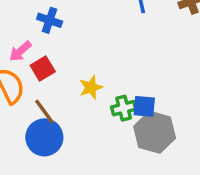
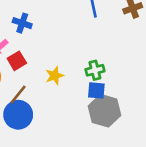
green cross: (124, 108) -> (95, 70), moved
brown line: (44, 112) -> (18, 95), turned 75

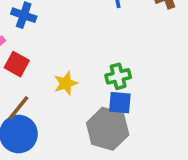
red square: (17, 61) -> (17, 64), turned -30
gray hexagon: (104, 111) -> (108, 129), moved

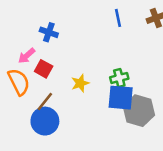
blue square: (120, 103) -> (121, 98), size x1.5
gray hexagon: (108, 129) -> (139, 111), moved

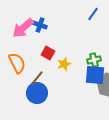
blue line: (118, 18) -> (93, 14), turned 48
pink arrow: (27, 56) -> (23, 28), moved, size x1.6
red square: (44, 69) -> (48, 53), moved

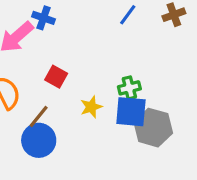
blue cross: (40, 25) -> (43, 18), moved
yellow star: (64, 64) -> (91, 107), moved

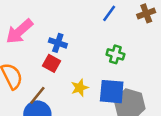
blue cross: (43, 18) -> (58, 43), moved
green cross: (129, 88) -> (115, 54), moved, turned 30

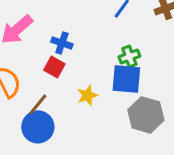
green cross: (115, 54) -> (129, 56), turned -36
blue square: (112, 92) -> (126, 79), moved

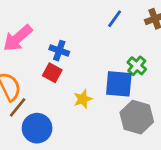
green cross: (129, 56) -> (137, 66), moved, turned -30
brown line: (38, 104) -> (18, 107), moved

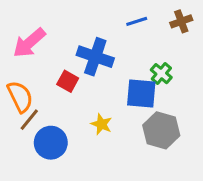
blue line: (115, 19) -> (137, 21), turned 36
blue cross: (59, 51) -> (95, 57), moved, size x1.6
yellow star: (83, 99) -> (101, 124), moved, turned -30

